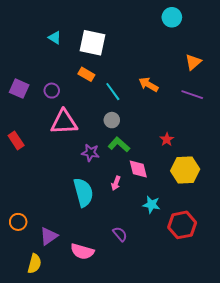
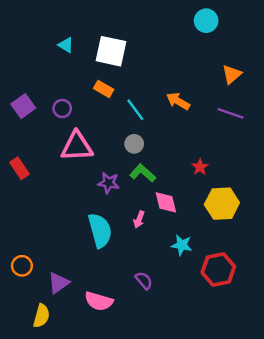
purple square: (19, 89) -> (23, 106), turned 30

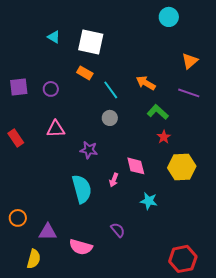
purple square: (23, 106) -> (19, 87), turned 30
pink triangle: (77, 146) -> (56, 129), moved, size x0.7
green L-shape: (143, 173) -> (158, 112), moved
red hexagon: (218, 269) -> (183, 259), moved
purple triangle: (59, 283) -> (48, 232), turned 36

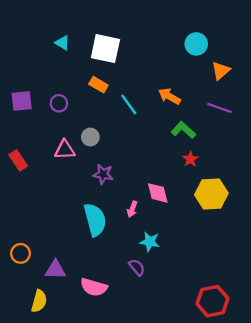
cyan circle: (169, 17) -> (196, 44), moved
gray circle: (110, 118) -> (90, 137), moved
cyan star: (149, 201) -> (150, 242), moved

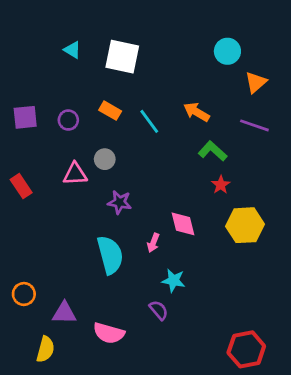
orange rectangle: (98, 85) -> (110, 111), moved

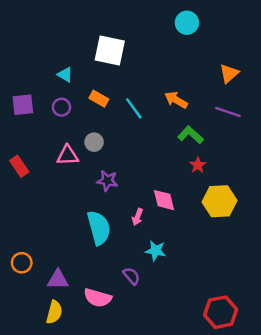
cyan triangle: (72, 50) -> (65, 75), moved
cyan circle: (227, 51) -> (187, 23), moved
purple semicircle: (159, 310) -> (131, 276), moved
yellow semicircle: (45, 349) -> (54, 312), moved

